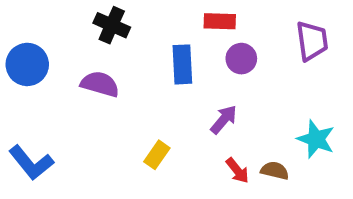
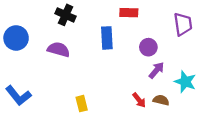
purple circle: (241, 59) -> (148, 47), moved
purple arrow: (224, 119) -> (156, 70), moved
yellow rectangle: (157, 155) -> (82, 104), moved, turned -49

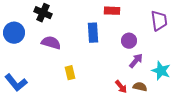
black cross: (66, 15) -> (43, 13), moved
yellow rectangle: (82, 104) -> (70, 73), moved

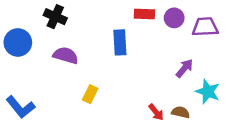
purple trapezoid: (159, 21) -> (205, 27), turned -85
purple circle: (129, 41) -> (174, 18), moved
purple arrow: (136, 61) -> (184, 68), moved
yellow rectangle: (70, 73) -> (90, 94), turned 40

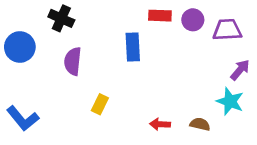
purple semicircle: (66, 55) -> (73, 61), turned -100
purple arrow: (184, 68) -> (240, 70), moved
red arrow: (156, 112) -> (160, 124), moved, turned 132

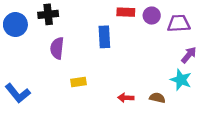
black cross: (61, 18) -> (48, 14), turned -30
blue circle: (20, 47) -> (15, 25), moved
yellow rectangle: (100, 104) -> (78, 82), turned 56

